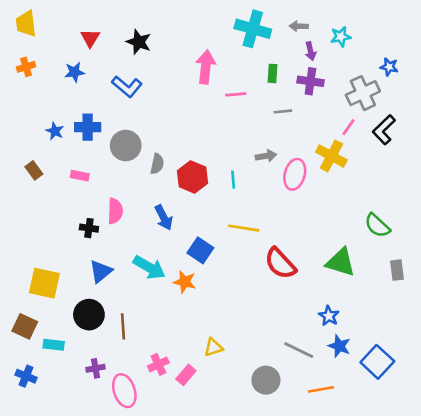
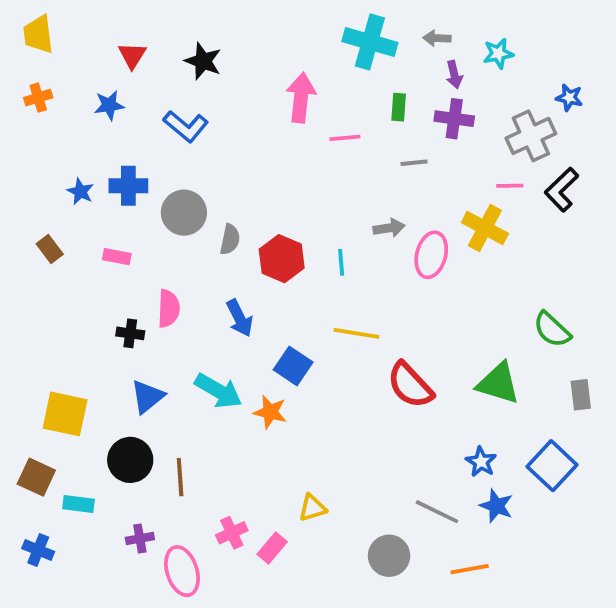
pink line: (348, 127) -> (510, 186), turned 54
blue square: (377, 362) -> (552, 466), moved

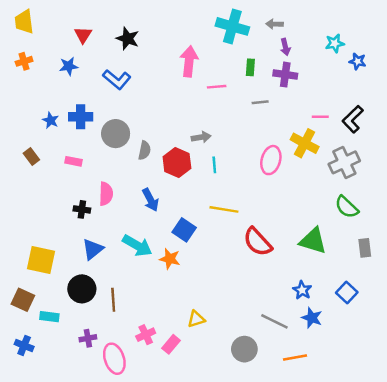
cyan star: (498, 53) -> (335, 43), moved
gray cross: (531, 136) -> (344, 162), moved
gray arrow: (389, 228) -> (201, 137), moved
blue square: (552, 466) -> (347, 293), size x0.7

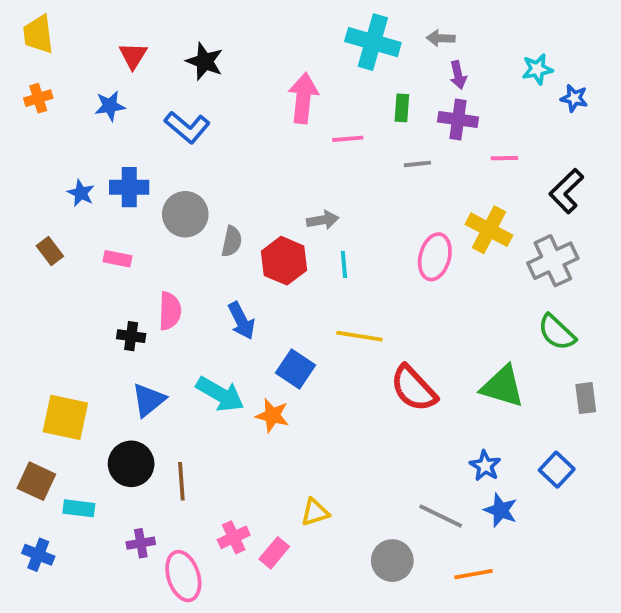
pink line: (320, 117) -> (504, 158), moved

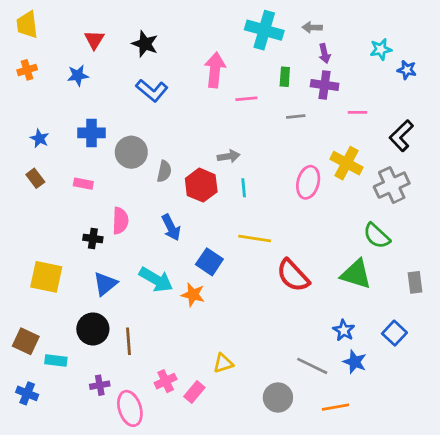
blue L-shape: (187, 127) -> (152, 90), moved
blue star: (81, 193) -> (39, 138), moved
green semicircle: (557, 332) -> (377, 236), moved
yellow square: (65, 417) -> (46, 277), moved

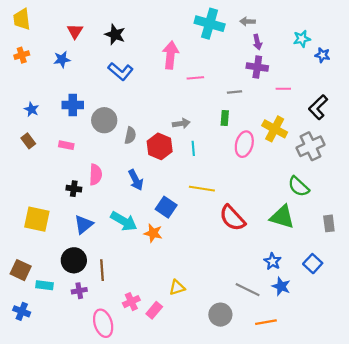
green rectangle: (285, 77) -> (225, 118), moved
purple cross: (100, 385) -> (79, 291), moved

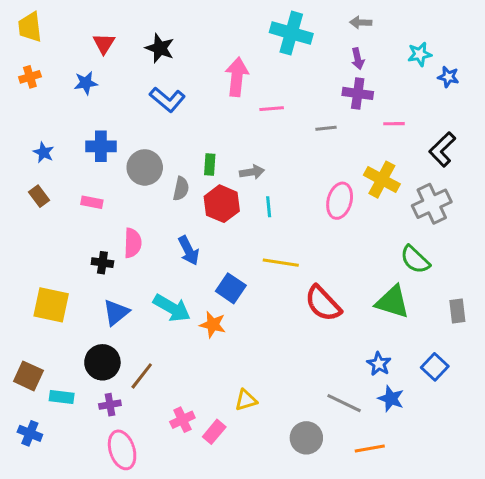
gray arrow: (248, 21) -> (361, 22), moved
green rectangle: (225, 118) -> (210, 164), moved
brown line: (102, 270) -> (142, 376), turned 42
pink ellipse: (103, 323) -> (122, 450), moved

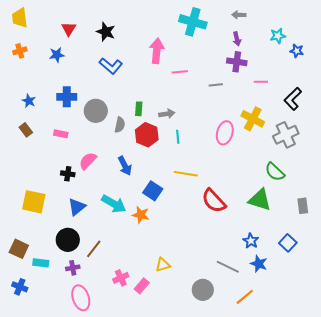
pink semicircle: (133, 243) -> (88, 161), turned -138
orange line: (370, 448) -> (245, 297), turned -30

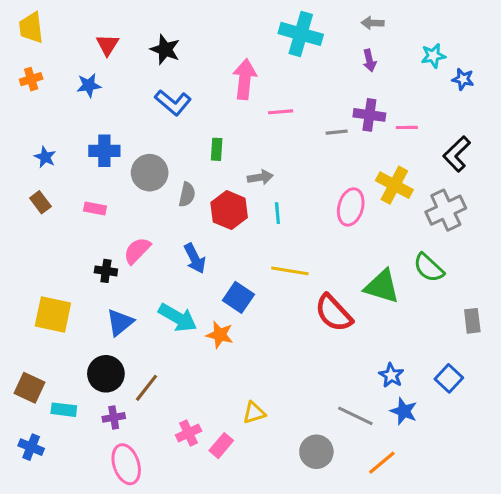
purple cross: (237, 62) -> (369, 115), moved
green rectangle: (139, 109) -> (217, 149), moved
green triangle: (260, 200) -> (382, 286), moved

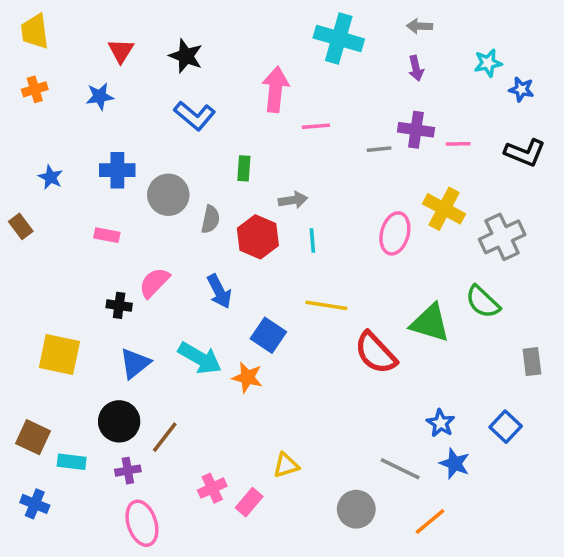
black L-shape: (457, 154) -> (525, 153), moved, turned -114
brown rectangle: (40, 202) -> (21, 226), moved

